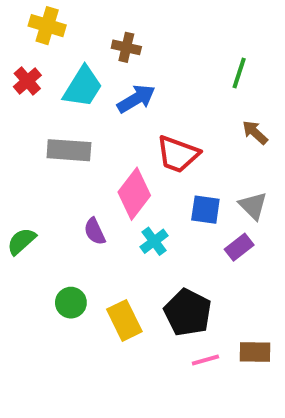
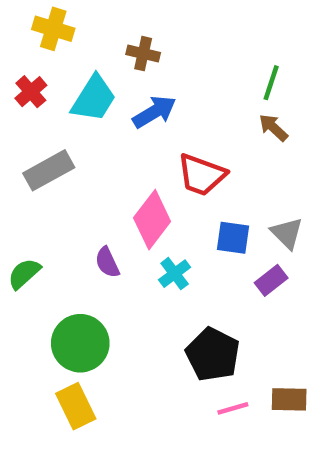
brown arrow: (255, 132) -> (273, 128), moved
gray rectangle: (69, 150) -> (49, 170), moved, turned -33
green circle: (71, 303) -> (80, 343), size x1.6
yellow rectangle: (124, 320) -> (76, 406), moved

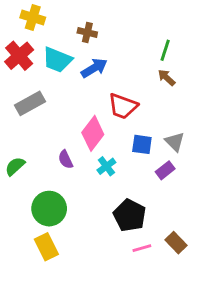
red cross: (31, 92) -> (19, 56), size x1.5
cyan trapezoid: (94, 98) -> (57, 60), turned 80
brown rectangle: (289, 399) -> (176, 243), turned 45

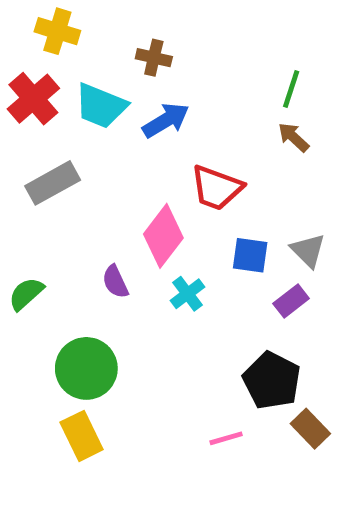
black pentagon: (130, 215) -> (272, 381), moved
pink line: (142, 248) -> (226, 438), moved

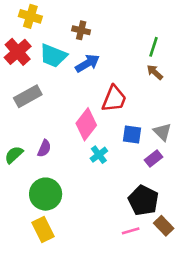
red trapezoid: (216, 188) -> (114, 99), turned -88
purple semicircle: (115, 282) -> (44, 148), moved, turned -132
pink line: (226, 438) -> (131, 231), moved

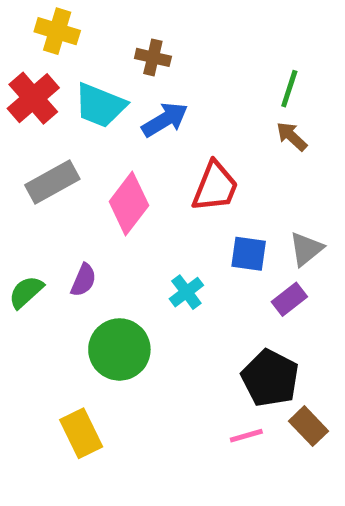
pink diamond: (86, 124) -> (129, 203), moved
gray triangle: (162, 132) -> (306, 249), turned 36
green circle: (46, 194) -> (119, 349), moved

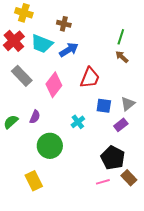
gray rectangle: (52, 182) -> (22, 76), turned 75

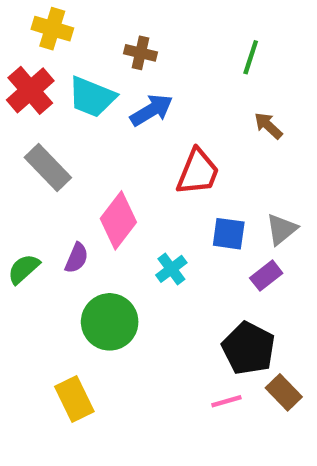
green line: (121, 37) -> (251, 57), moved
pink diamond: (54, 85) -> (118, 220), moved

